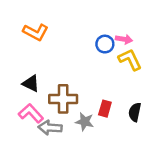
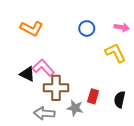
pink arrow: (124, 39) -> (122, 27), moved
blue circle: (105, 44) -> (87, 28), moved
pink L-shape: (31, 113) -> (43, 68), moved

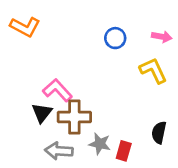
orange L-shape: (32, 28) -> (25, 27), moved
black triangle: (27, 74) -> (42, 113), moved, turned 42
red rectangle: (93, 96) -> (124, 151), moved

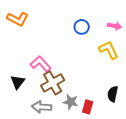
black triangle: (42, 113) -> (18, 82), moved
brown cross: (74, 117) -> (53, 83), turned -30

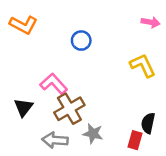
pink arrow: (115, 26) -> (151, 22), moved
blue circle: (82, 27) -> (81, 41), moved
red rectangle: (88, 107) -> (135, 140), moved

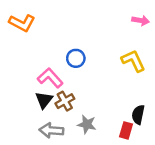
blue circle: (81, 41) -> (76, 58), moved
black triangle: (24, 107) -> (44, 100), moved
brown cross: (69, 109) -> (65, 101), size x0.7

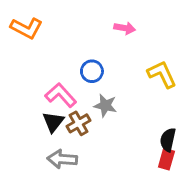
pink arrow: (141, 20) -> (125, 28), moved
gray star: (87, 124) -> (105, 106), moved
red rectangle: (126, 130) -> (166, 159), moved

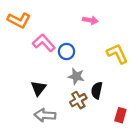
pink L-shape: (61, 95) -> (44, 43), moved
brown cross: (79, 123) -> (78, 100), moved
black semicircle: (168, 140) -> (97, 90), moved

